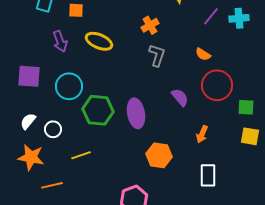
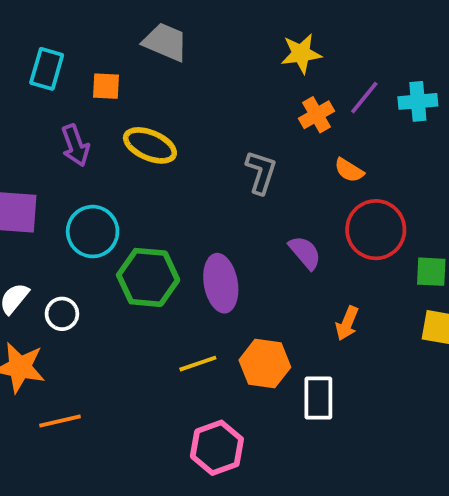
orange cross: (150, 25) -> (316, 115), moved
yellow line: (81, 155) -> (198, 364), moved
white rectangle: (208, 175) -> (318, 398), moved

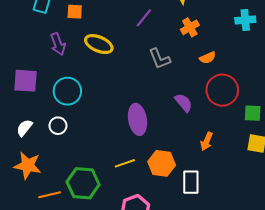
purple line: (364, 98) -> (144, 18), moved
orange semicircle: (349, 170) -> (208, 58), turned -56
gray L-shape: (261, 172) -> (159, 59), turned 140
green hexagon: (148, 277) -> (83, 183), moved
white circle: (62, 314) -> (58, 126), moved

